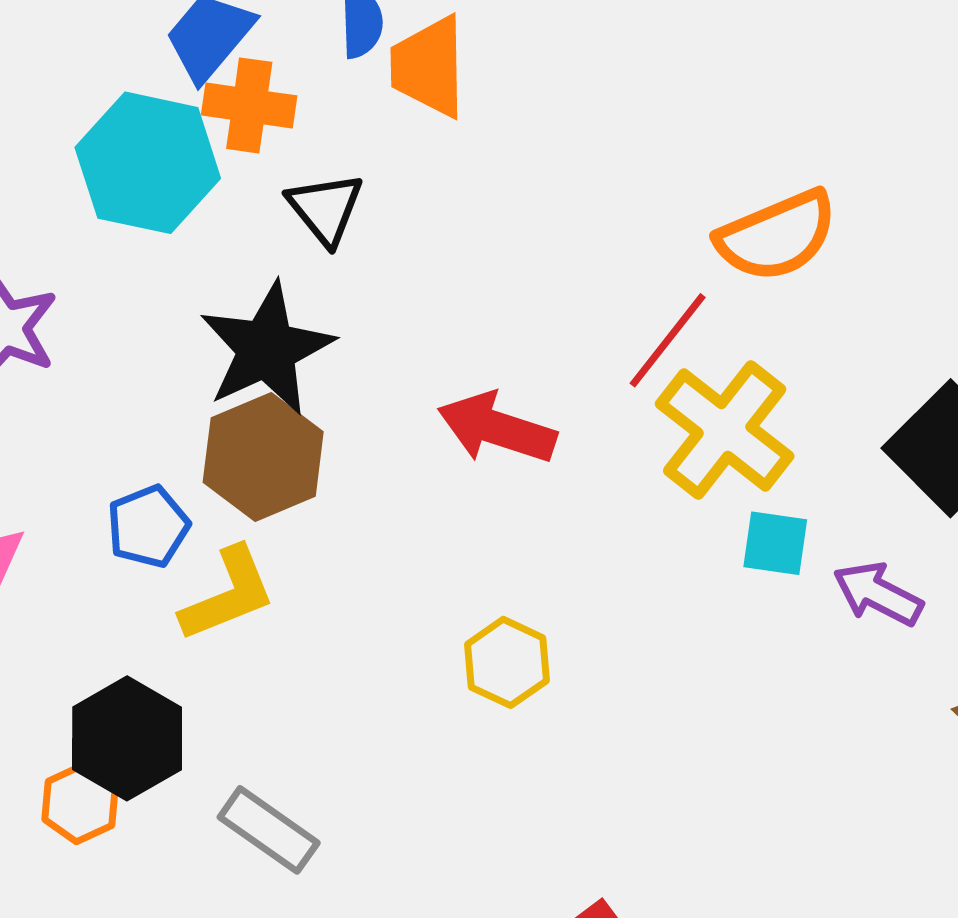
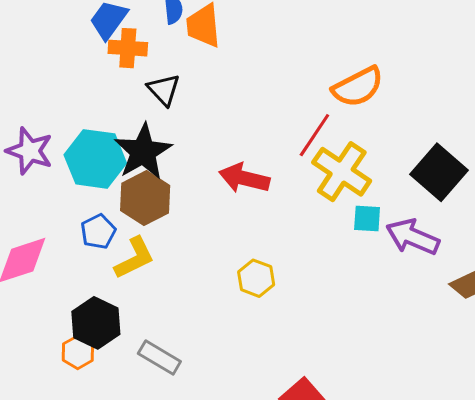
cyan hexagon: (148, 163) -> (95, 159), moved
purple arrow: (878, 594) -> (413, 237), size x1.4

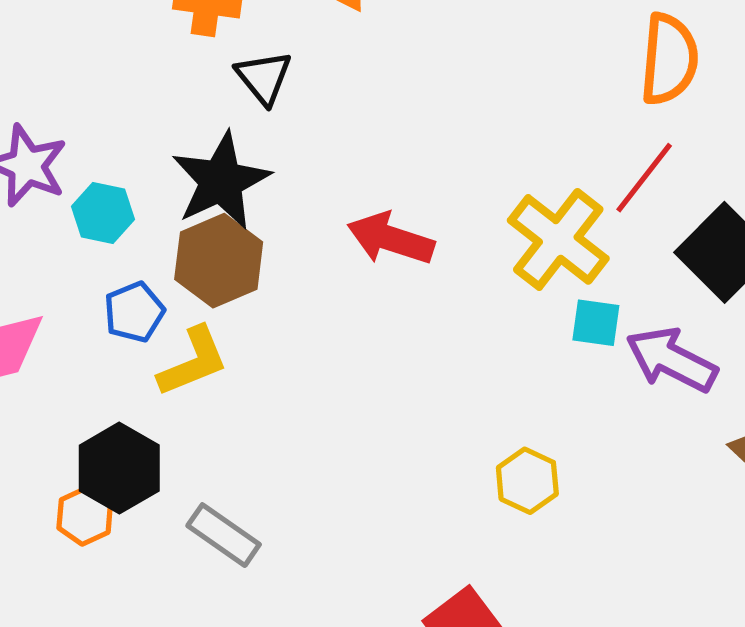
orange semicircle: (358, 87) -> (669, 59), moved, turned -62
red line: (314, 135) -> (644, 178), moved
cyan hexagon: (95, 159) -> (103, 213), moved, size x0.6
yellow hexagon: (256, 278) -> (527, 481), moved

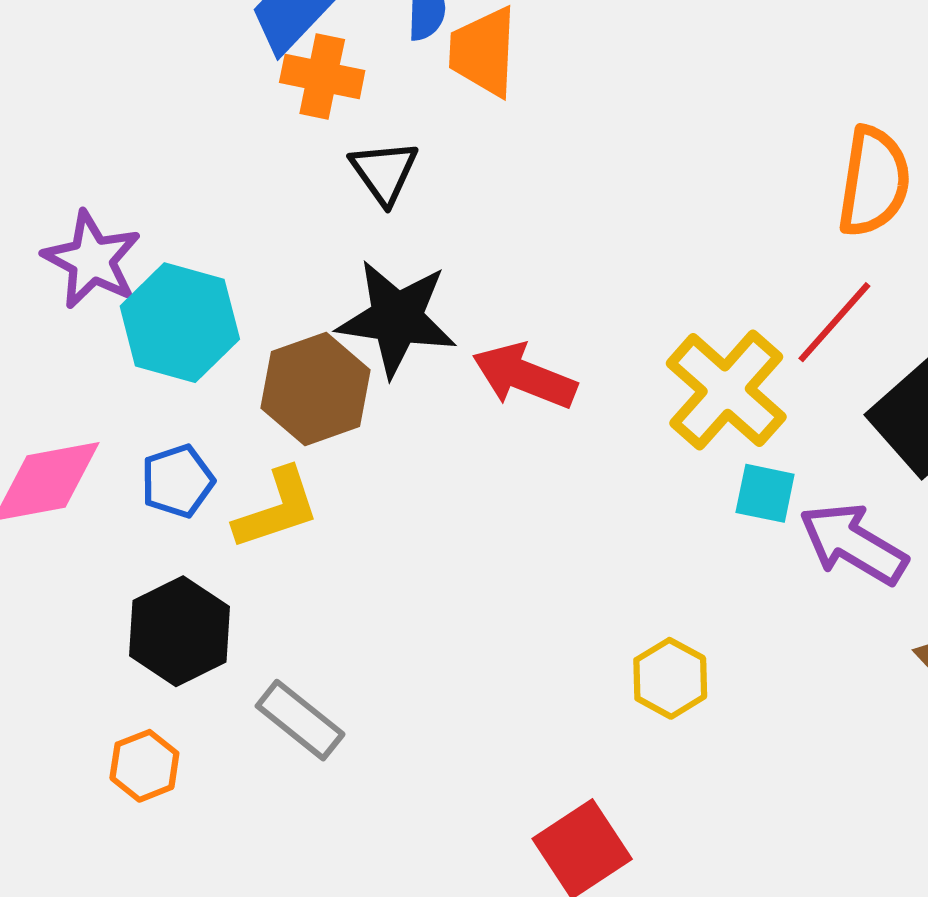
black star: (221, 181) -> (397, 318), moved, turned 30
cyan hexagon: (103, 213) -> (180, 323), size x1.6
blue pentagon: (134, 312) -> (177, 481), moved
orange hexagon: (85, 516) -> (144, 766), moved

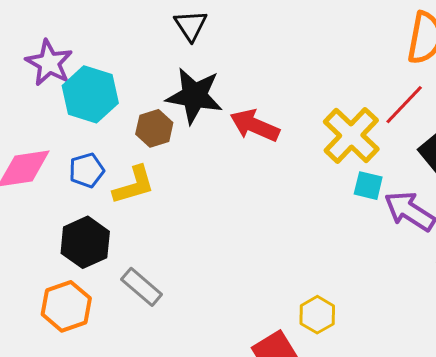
brown hexagon: (316, 389) -> (154, 128), size x0.7
yellow hexagon: (670, 678) -> (317, 315), moved
orange hexagon: (144, 766) -> (66, 306), size x1.5

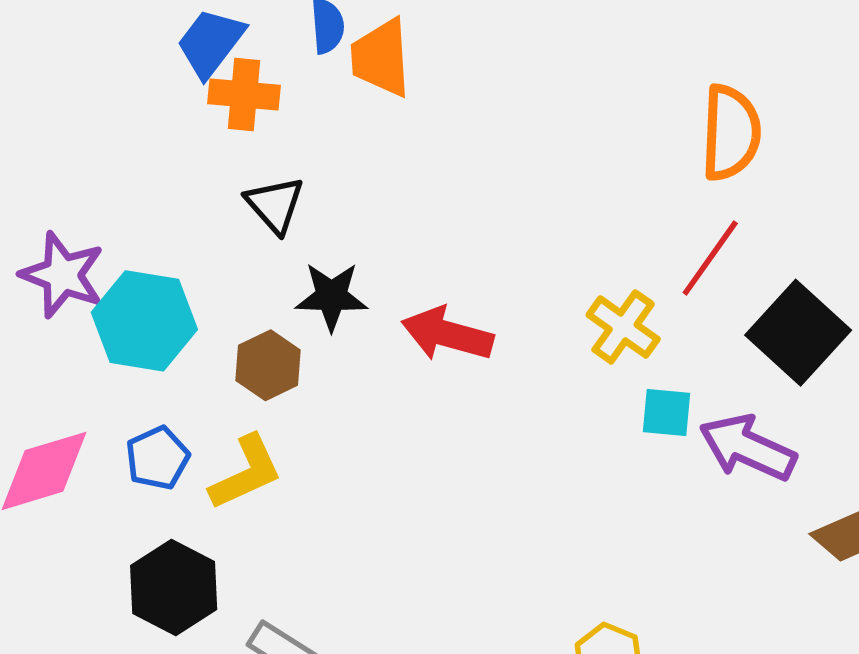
black triangle: (191, 25) -> (275, 205), moved
black star: (194, 96) -> (331, 296), size x0.7
yellow cross: (351, 135) -> (623, 327), size x0.7

